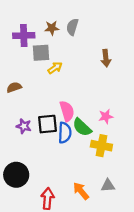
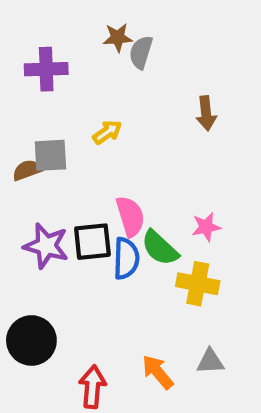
brown star: (52, 28) -> (118, 38), moved
gray square: (41, 53) -> (50, 155), moved
purple star: (24, 126) -> (46, 246), size x1.5

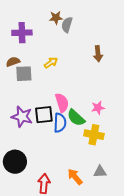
brown semicircle: (27, 170) -> (13, 62), moved

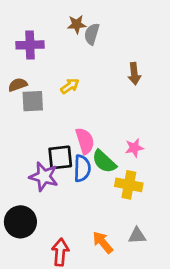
purple star: (22, 117) -> (44, 177), moved

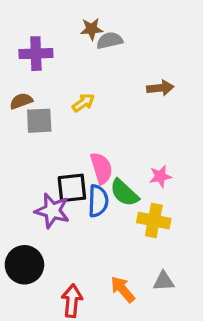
gray semicircle: (92, 34) -> (110, 40), turned 60
brown arrow: (134, 74) -> (160, 88), turned -90

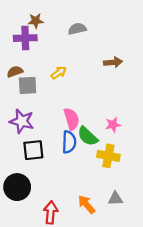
brown star: (92, 29) -> (36, 21), moved
black square: (72, 188) -> (33, 150), moved
purple star: (52, 211) -> (22, 121), moved

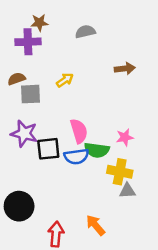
green semicircle: (88, 136) -> (97, 150), turned -35
blue semicircle: (69, 142) -> (76, 156), turned 80
black square: (33, 150) -> (48, 149), moved
gray triangle: (115, 199) -> (127, 191), moved

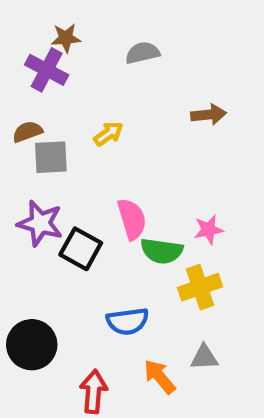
purple cross: (28, 42) -> (47, 70), turned 30
black square: (48, 149) -> (81, 249), turned 35
blue semicircle: (76, 156) -> (128, 321), moved
yellow cross: (120, 172) -> (200, 287), turned -30
gray triangle: (127, 191) -> (204, 357), moved

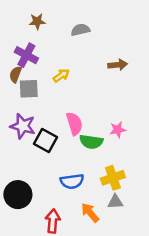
purple cross: (47, 70) -> (26, 55), moved
brown semicircle: (27, 132) -> (15, 74), turned -49
yellow cross: (200, 287) -> (113, 178), moved

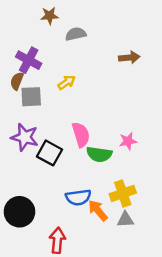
brown star: (37, 21) -> (50, 16), moved
gray semicircle: (80, 30) -> (76, 34), moved
brown arrow: (118, 65) -> (129, 58), moved
orange arrow: (90, 213) -> (98, 210), moved

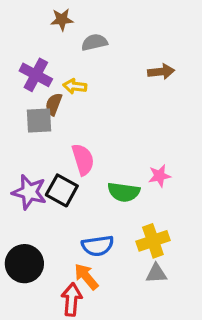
brown semicircle: (17, 81) -> (54, 104), moved
yellow arrow: (67, 82) -> (75, 86), moved, turned -138
pink semicircle: (81, 135) -> (83, 159), moved
purple star: (25, 137) -> (29, 192), moved
orange arrow: (98, 210) -> (86, 277), moved

